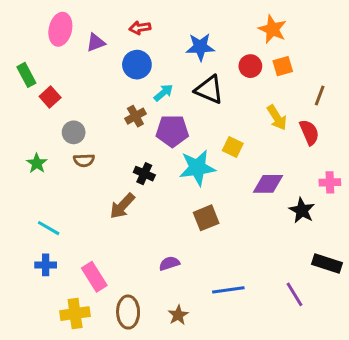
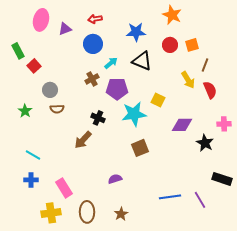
orange star: (272, 29) -> (172, 15), moved
brown line: (320, 96) -> (205, 65), moved
blue line: (228, 290) -> (170, 197), moved

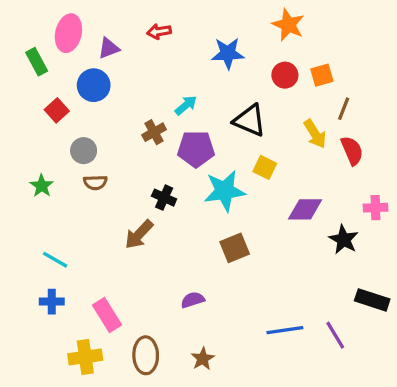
blue circle: (93, 44) -> (94, 85), moved
green rectangle: (18, 51) -> (37, 62), moved
black triangle: (142, 61) -> (250, 120), moved

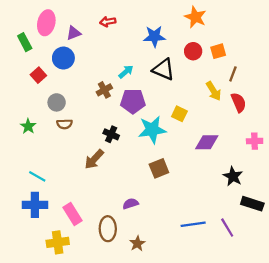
black triangle: (250, 120) -> (164, 69), moved
black star: (344, 240) -> (233, 176), moved
blue cross: (52, 302) -> (35, 205), size x1.5
brown ellipse: (146, 355) -> (108, 229), moved

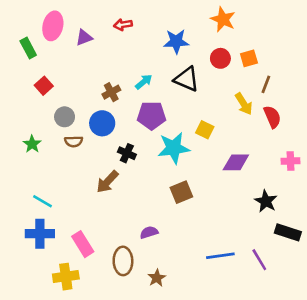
blue circle: (63, 58) -> (102, 123), moved
brown cross: (104, 90) -> (111, 92), moved

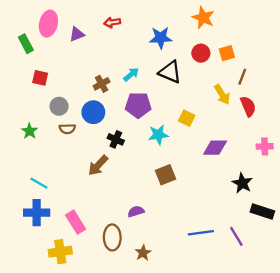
red square: (44, 86) -> (40, 78), turned -35
cyan star: (174, 148) -> (158, 135), size x0.7

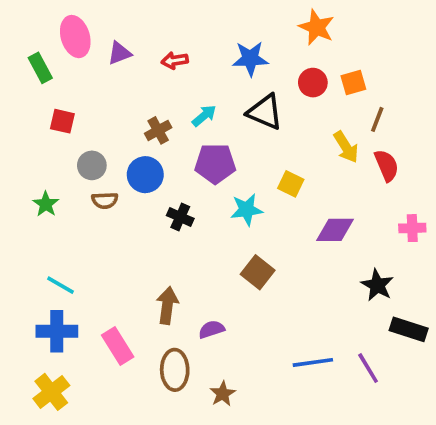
red arrow: (112, 22) -> (175, 60), moved
pink ellipse: (48, 24) -> (75, 37), turned -30
brown arrow: (98, 165) -> (167, 305), moved, turned 145
brown square: (165, 175) -> (258, 272), turned -30
yellow cross: (60, 252) -> (51, 392), moved, turned -30

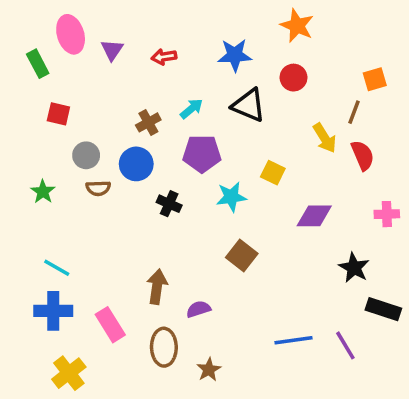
purple triangle: (119, 53) -> (112, 50), turned -35
orange square: (353, 83) -> (375, 79), moved
yellow cross: (51, 392) -> (69, 373), moved

